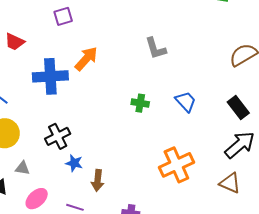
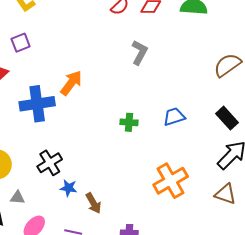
purple square: (63, 16) -> (21, 43), moved
gray L-shape: (156, 48) -> (139, 52), moved, turned -130
blue trapezoid: (186, 101) -> (174, 117), turned -60
brown arrow: (98, 180) -> (93, 203), turned -30

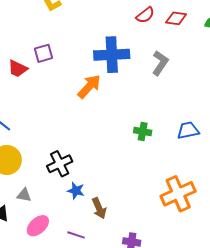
purple square: (21, 43) -> (43, 53), moved
blue cross: (37, 104) -> (112, 55), moved

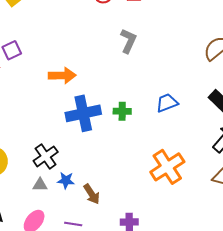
blue cross: (112, 55) -> (83, 113), moved
orange arrow: (89, 86) -> (62, 75), turned 56
gray triangle: (24, 195) -> (40, 185), moved

